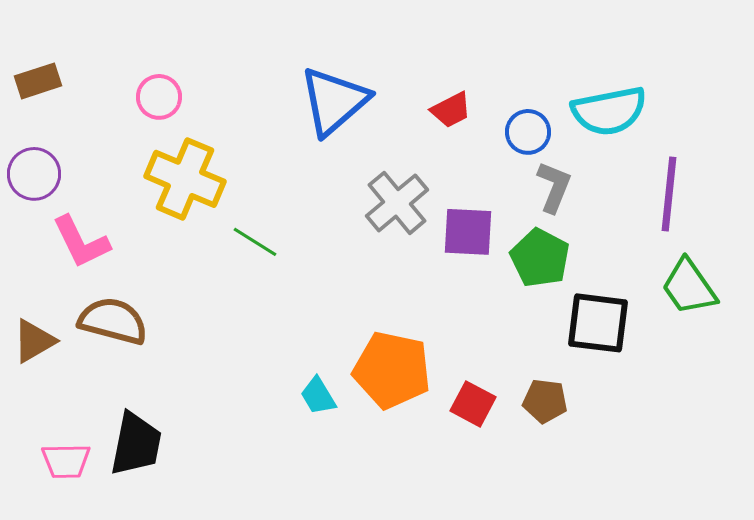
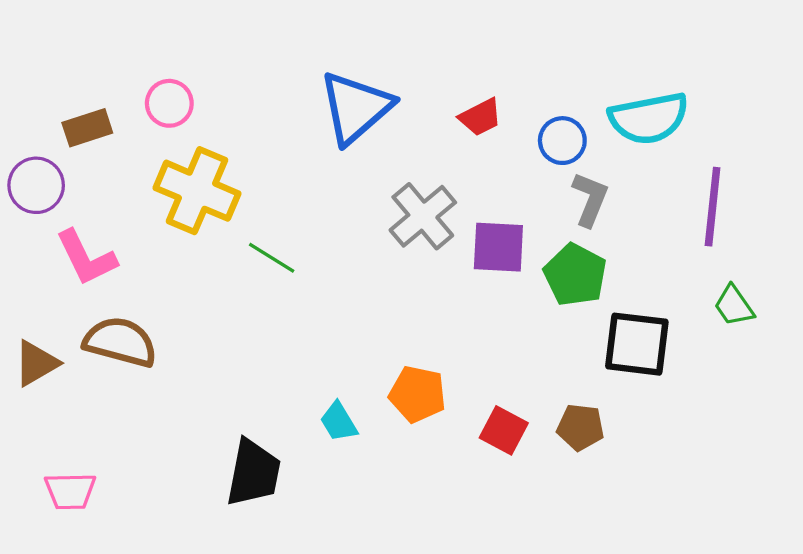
brown rectangle: (38, 81) -> (87, 128), moved
green trapezoid: (689, 287) -> (734, 306), size x0.7
orange pentagon: (392, 370) -> (417, 394), size x0.7
black trapezoid: (136, 444) -> (253, 473), moved

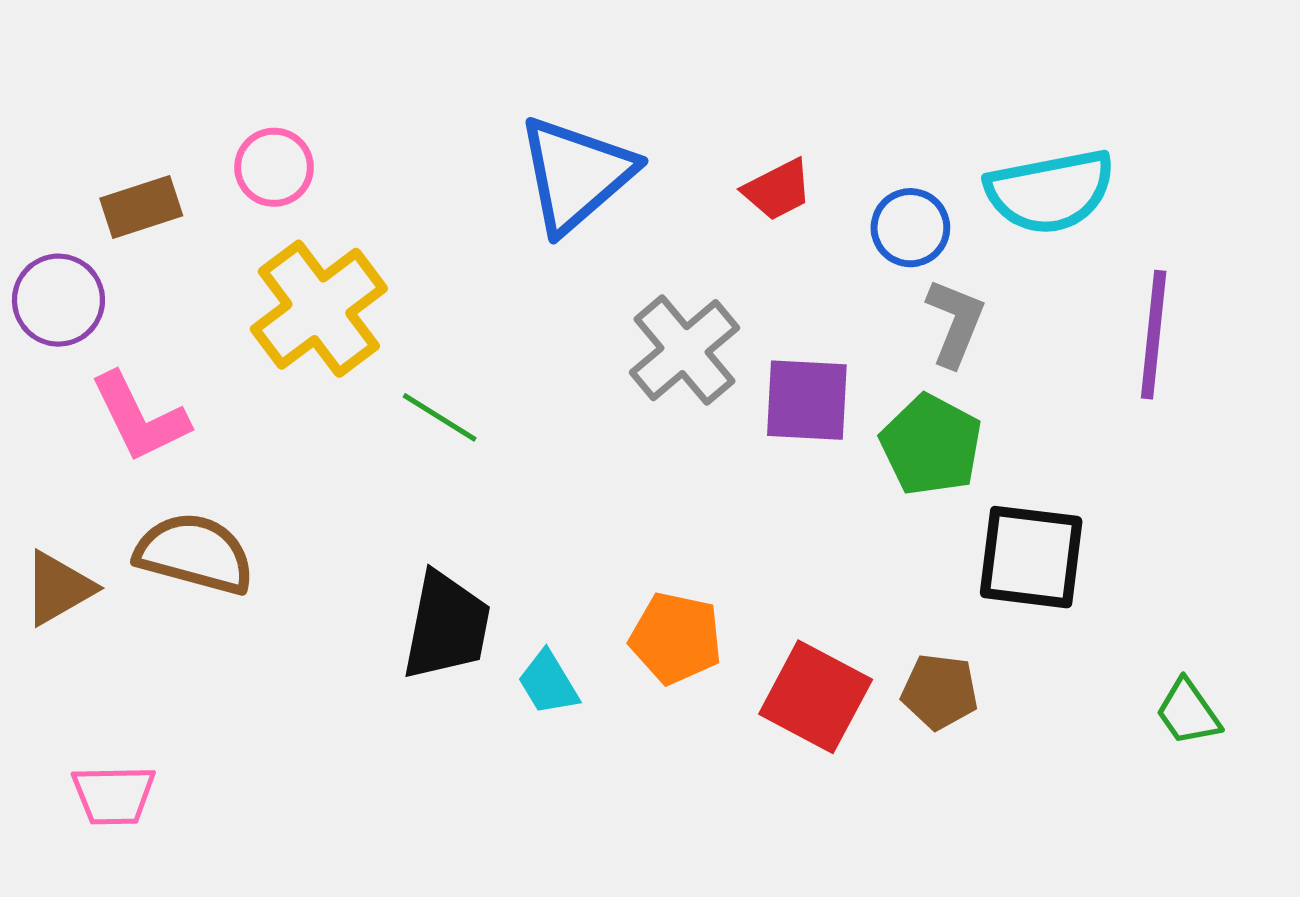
yellow cross: (197, 191) -> (319, 309), turned 30
green trapezoid: (734, 306) -> (1188, 712), moved
red square: (504, 430) -> (816, 697), size x1.4
black trapezoid: (253, 473) -> (446, 626), moved

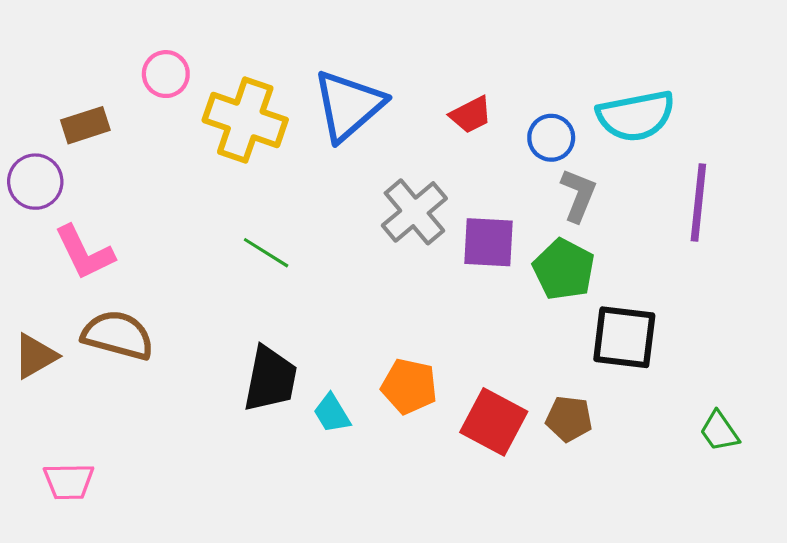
pink circle: (274, 167) -> (166, 74), moved
yellow cross: (319, 309) -> (245, 120), moved, turned -34

